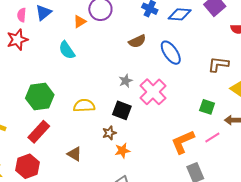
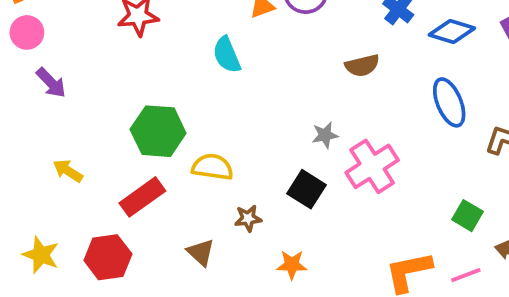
blue ellipse: (171, 53) -> (449, 102), moved
yellow semicircle: (84, 106) -> (212, 167), moved
brown star: (109, 133) -> (248, 218), moved

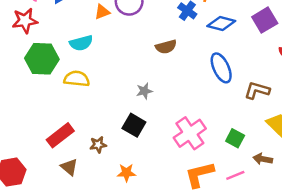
cyan semicircle: (227, 55) -> (81, 43), turned -80
green hexagon: (158, 131) -> (42, 59), moved
pink cross: (372, 166) -> (190, 133), moved
yellow semicircle: (212, 167) -> (77, 79), moved
red rectangle: (142, 197) -> (60, 135), moved

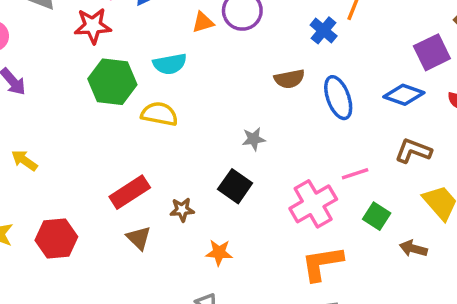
blue diamond: (221, 24) -> (404, 95), moved
blue ellipse: (221, 68) -> (338, 98), moved
pink line: (235, 175) -> (355, 174), moved

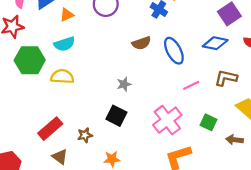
orange triangle: (203, 22) -> (67, 15), moved
pink line: (355, 174) -> (191, 85), moved

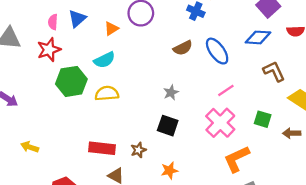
orange triangle: (67, 15) -> (111, 29), moved
brown L-shape: (226, 78) -> (274, 71), turned 60
pink line: (191, 85) -> (226, 90), moved
red rectangle: (50, 129) -> (102, 148), turned 55

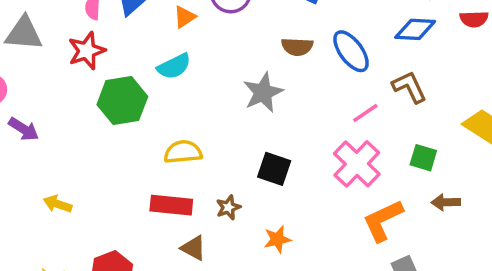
brown semicircle: (183, 48) -> (297, 47), turned 30
brown L-shape: (274, 71) -> (409, 87), moved
gray star: (171, 92) -> (263, 92), moved, size x1.6
yellow semicircle: (107, 93) -> (183, 152), moved
brown arrow: (292, 133) -> (446, 202), moved

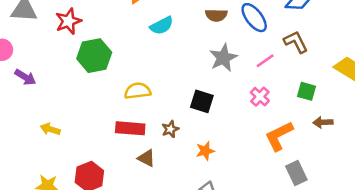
cyan semicircle: (174, 66) -> (162, 26), moved
gray star: (263, 92) -> (223, 58), moved
pink cross: (357, 164) -> (260, 97), size x0.6

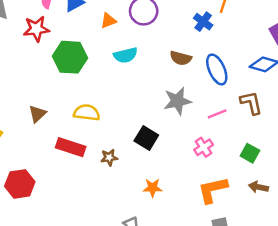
green hexagon: (94, 56) -> (70, 57), moved
orange star: (205, 151) -> (152, 188), moved
brown triangle: (146, 158) -> (37, 114), moved, turned 36

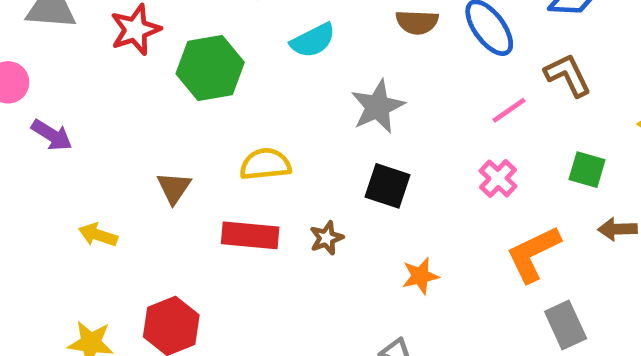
gray star: (177, 101) -> (378, 107), moved

